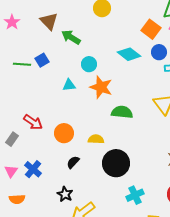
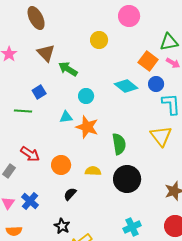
green line: (22, 64) -> (23, 111), moved
orange star: (101, 87) -> (87, 127), moved
green semicircle: (122, 112) -> (119, 144), turned 75
black circle: (116, 163) -> (127, 179), moved

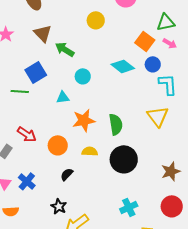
blue square: (39, 92) -> (36, 72), size x1.5
orange star: (87, 127) -> (84, 120), moved, turned -30

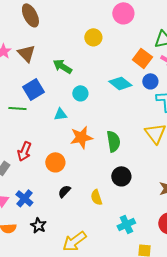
brown triangle: (43, 33) -> (26, 53), moved
red arrow: (27, 134) -> (24, 151), turned 78
yellow semicircle: (90, 151) -> (96, 197), moved, turned -112
black circle: (124, 159) -> (121, 176), size x0.7
black star: (59, 206) -> (38, 225), moved

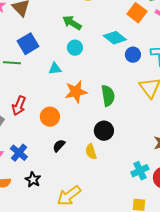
green arrow: (62, 66) -> (72, 23), moved
blue circle: (150, 81) -> (133, 55), moved
black circle: (121, 176) -> (104, 131), moved
cyan cross: (126, 224) -> (140, 171), moved

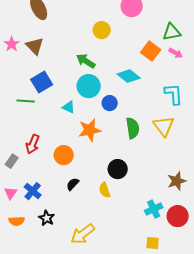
cyan circle: (75, 48) -> (89, 86), size x1.5
blue circle: (133, 55) -> (110, 103), moved
cyan triangle: (55, 69) -> (69, 107), turned 32
green semicircle: (108, 96) -> (133, 128), moved

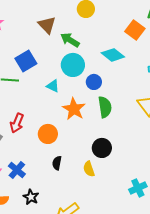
brown triangle: (35, 46) -> (47, 25), moved
green semicircle: (133, 128) -> (105, 107), moved
orange star: (90, 130) -> (74, 109), turned -30
black semicircle: (73, 184) -> (57, 163), turned -32

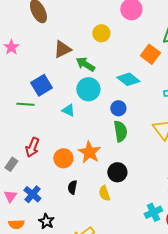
brown triangle: (47, 25) -> (62, 49), turned 48
blue circle: (94, 82) -> (118, 108), moved
orange star: (74, 109) -> (89, 152), moved

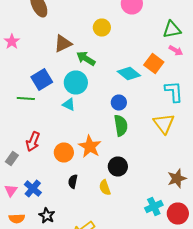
orange square: (150, 54) -> (154, 64), moved
cyan circle: (88, 89) -> (76, 82), moved

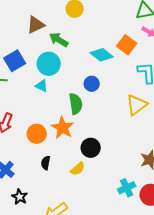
yellow triangle: (164, 124) -> (137, 105), turned 30
green semicircle: (121, 126) -> (76, 104), moved
yellow semicircle: (105, 188) -> (78, 169), turned -112

